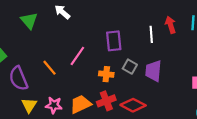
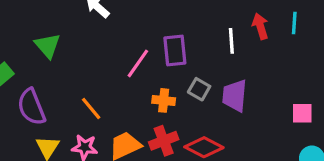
green triangle: (29, 21) -> (48, 46), moved
pink line: (77, 56) -> (138, 63), moved
orange line: (50, 68) -> (91, 109), moved

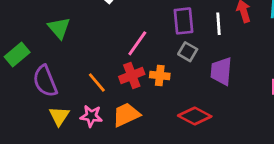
purple rectangle: (175, 51) -> (183, 21), moved
gray square: (199, 89) -> (188, 52), moved
red cross: (164, 141) -> (132, 75), moved

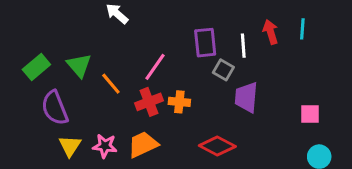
green triangle: (59, 28) -> (79, 65), moved
gray square: (188, 52) -> (223, 70), moved
green rectangle: (17, 55) -> (36, 67), moved
orange line: (97, 82) -> (111, 84), moved

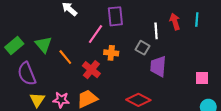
purple rectangle: (205, 43) -> (115, 16), moved
pink line: (155, 67) -> (96, 34), moved
red cross: (149, 102) -> (91, 70), turned -30
orange cross: (179, 102) -> (111, 53), moved

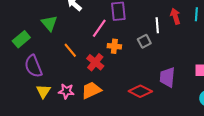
green triangle: (43, 45) -> (49, 23), moved
gray square: (143, 48) -> (144, 41), turned 32
purple trapezoid: (158, 66) -> (167, 77), moved

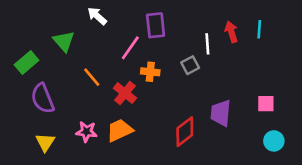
yellow triangle: (43, 91) -> (45, 142), moved
red diamond: (140, 91) -> (185, 132), turned -65

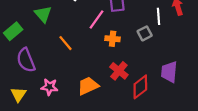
red cross: (125, 93) -> (119, 71), moved
pink star: (86, 132) -> (49, 87), moved
yellow triangle: (45, 142) -> (18, 94), moved

